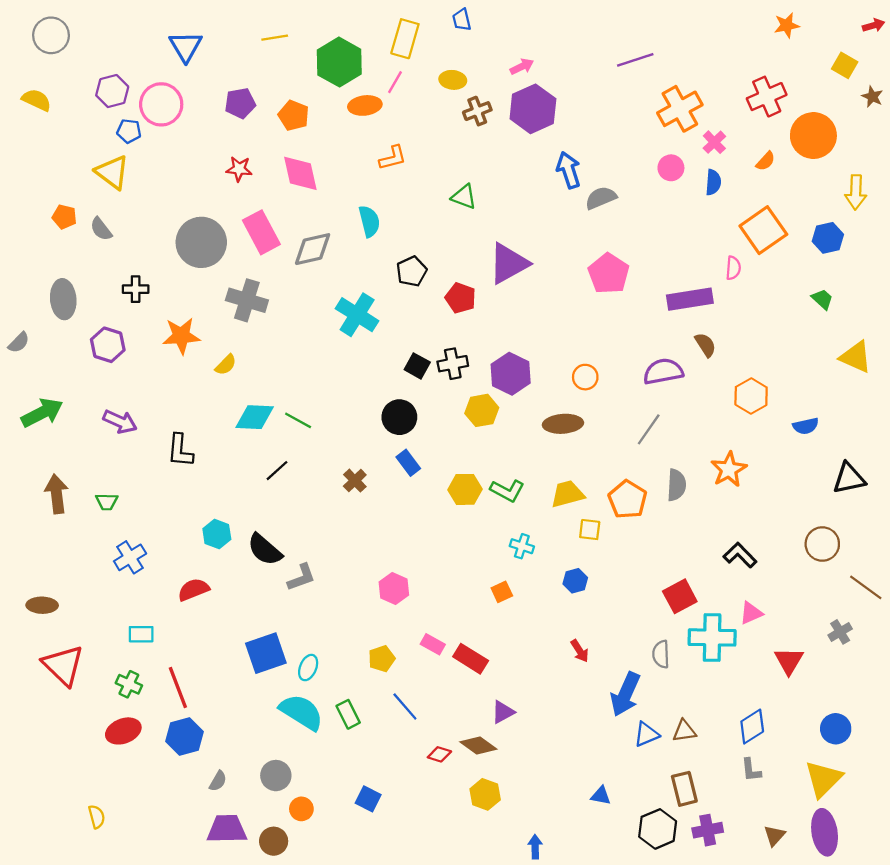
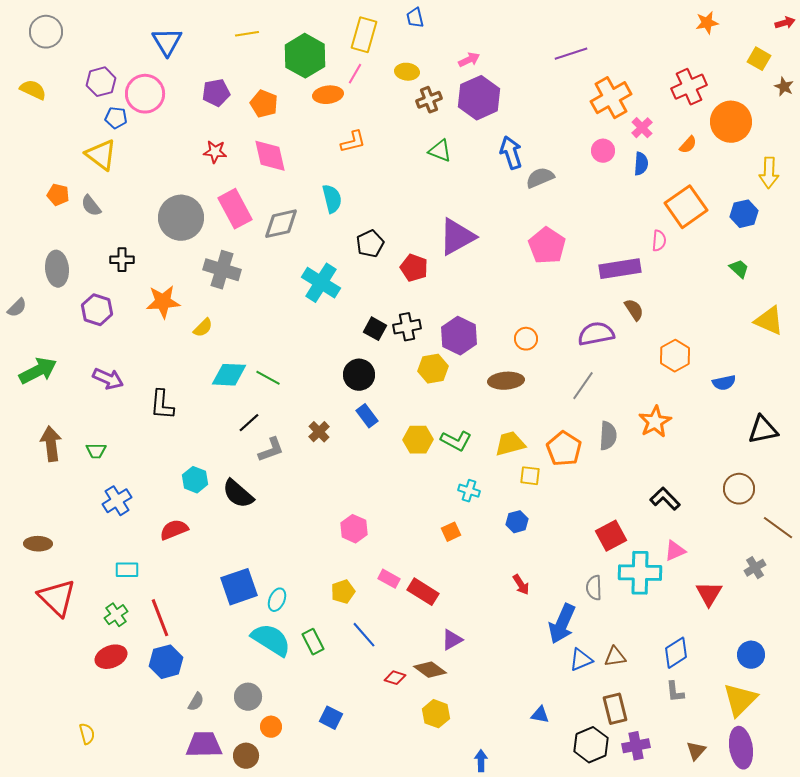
green triangle: (464, 197) -> (440, 151), moved
gray L-shape: (301, 577) -> (271, 450), moved
green cross: (129, 684) -> (116, 615), turned 30

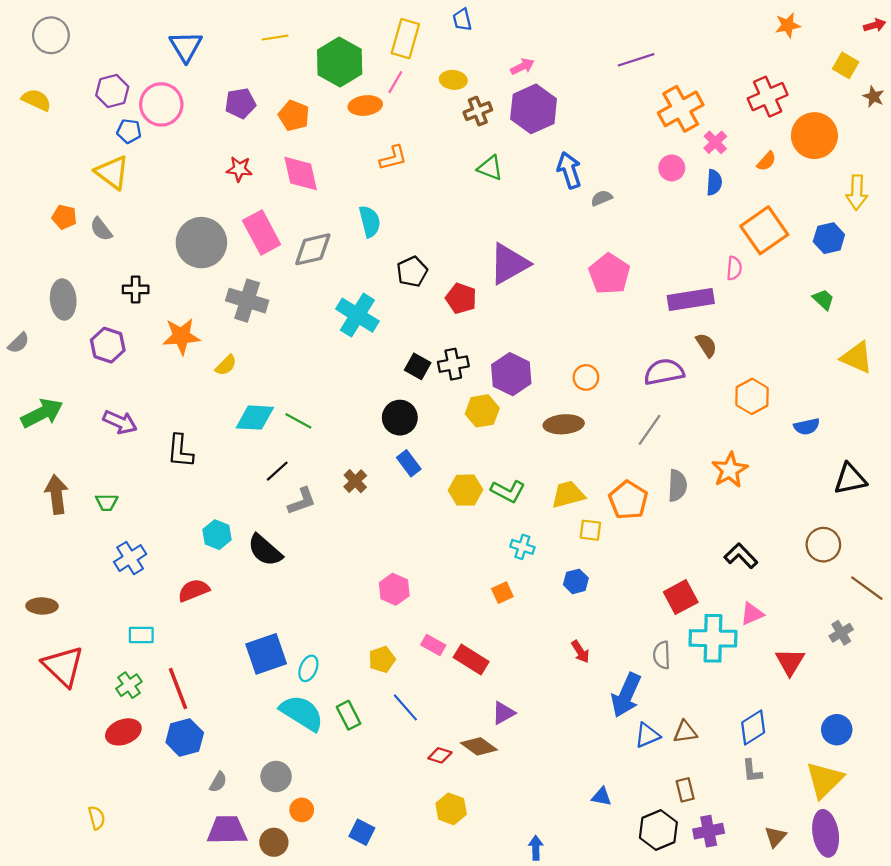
gray semicircle: (540, 178) -> (602, 198), size x0.7
brown rectangle: (615, 709) -> (685, 790), size x0.7
yellow hexagon: (436, 714) -> (451, 809), moved
blue square: (331, 718) -> (362, 832), moved

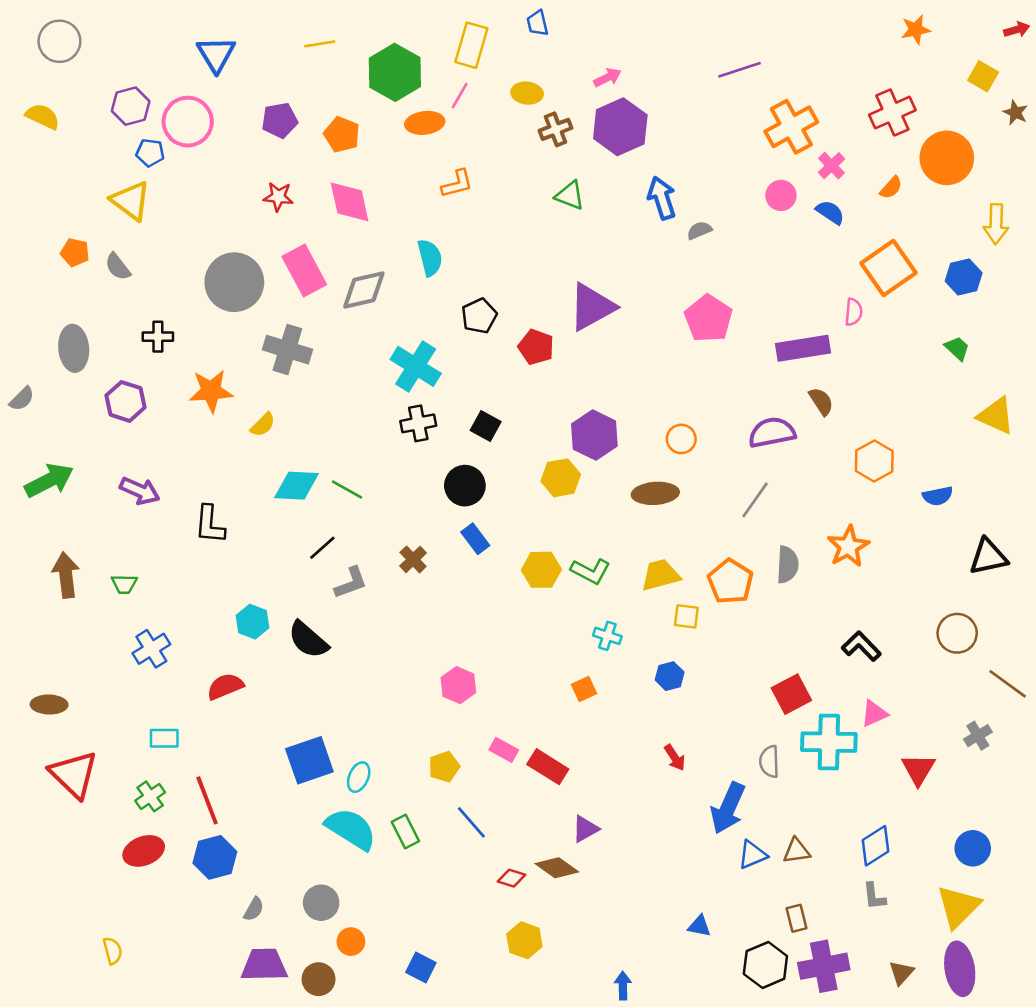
blue semicircle: (714, 182) -> (830, 212), turned -60
black cross: (453, 364) -> (418, 423), moved
purple cross: (709, 831) -> (824, 966), size x1.4

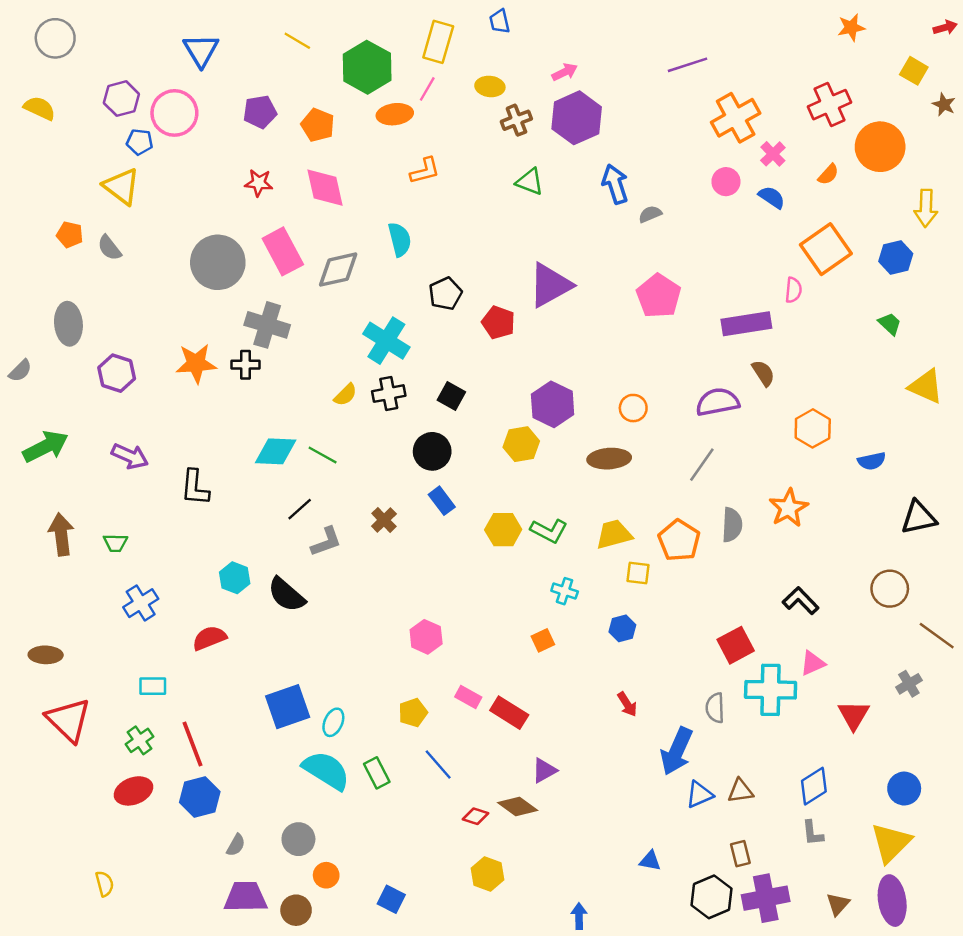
yellow line: (320, 44) -> (297, 41), turned 40
black cross: (158, 337) -> (245, 365), moved
yellow semicircle: (263, 425) -> (345, 395), moved

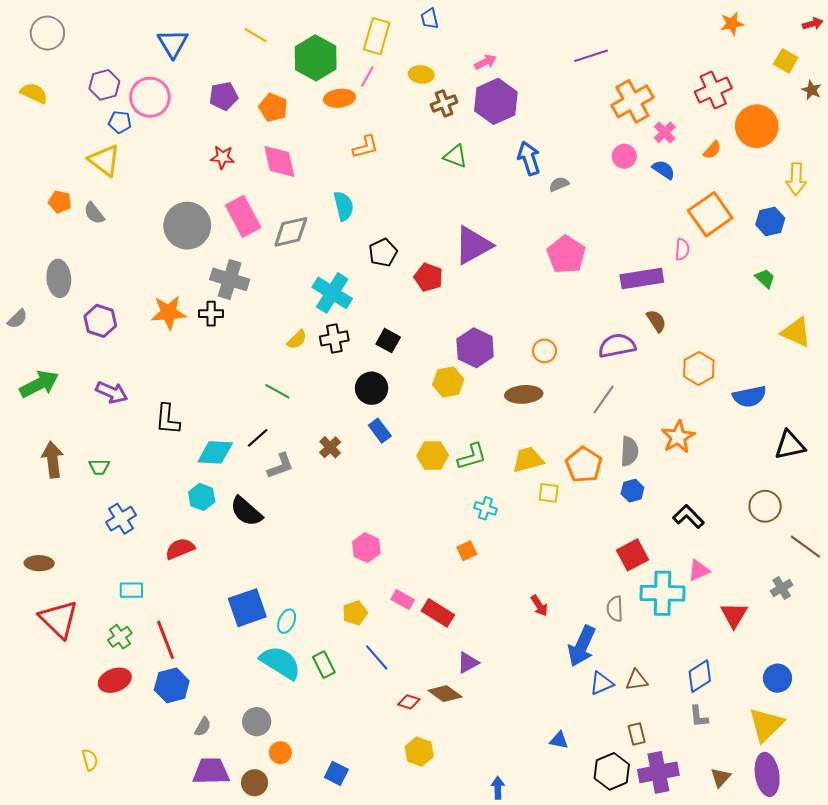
cyan diamond: (276, 451) -> (215, 452), moved
blue semicircle: (872, 461) -> (750, 396), size x1.4
green L-shape: (549, 531) -> (472, 457), turned -44
blue hexagon: (622, 628) -> (632, 491), moved

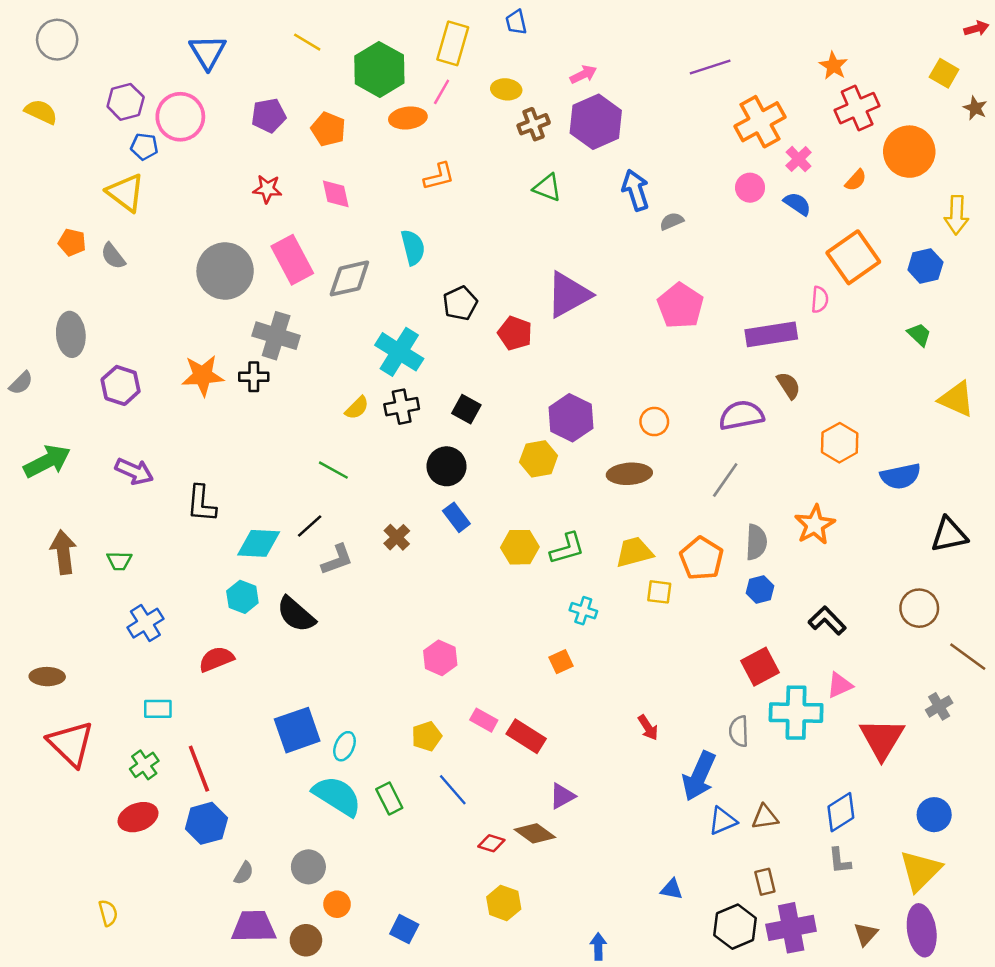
orange star: (732, 24) -> (833, 66), moved, turned -30
pink diamond: (279, 161) -> (336, 194), size x0.7
red triangle: (734, 615) -> (882, 739), size x1.4

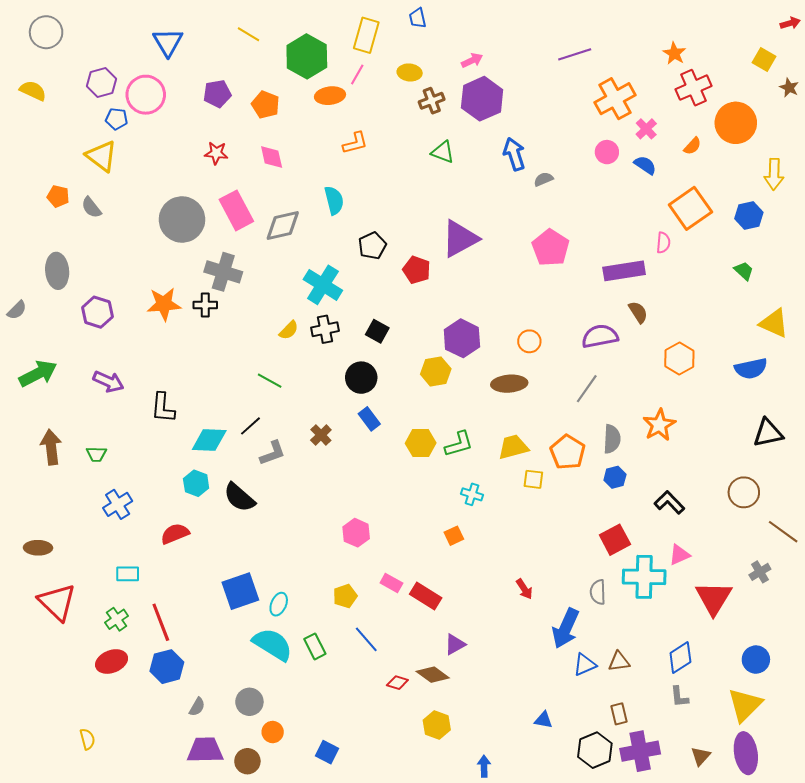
blue semicircle: (901, 476) -> (751, 369), moved
yellow hexagon: (504, 903) -> (437, 725), moved

